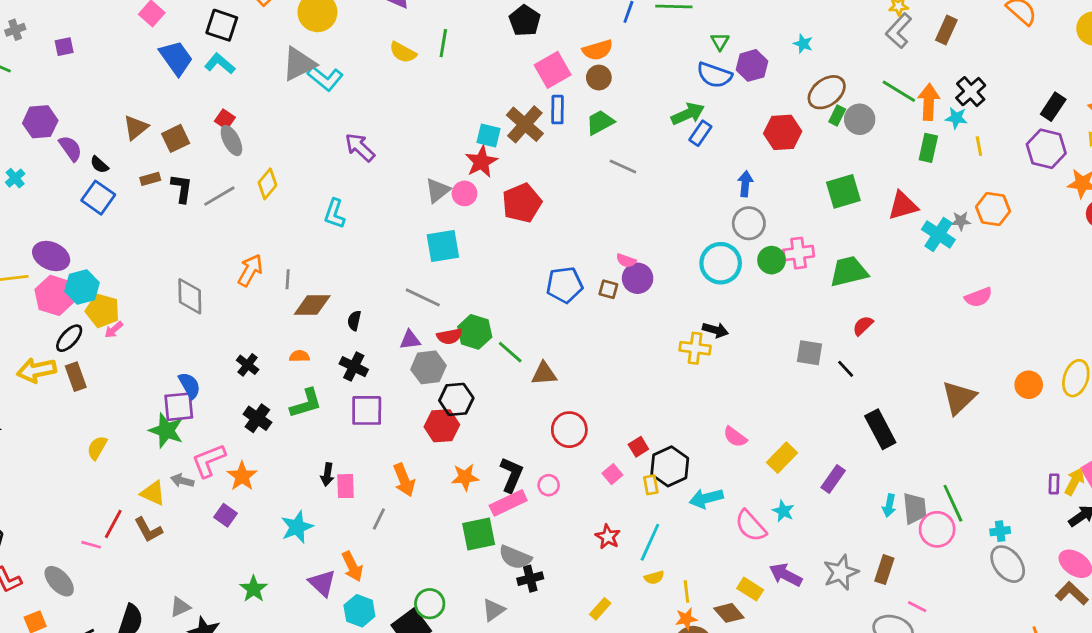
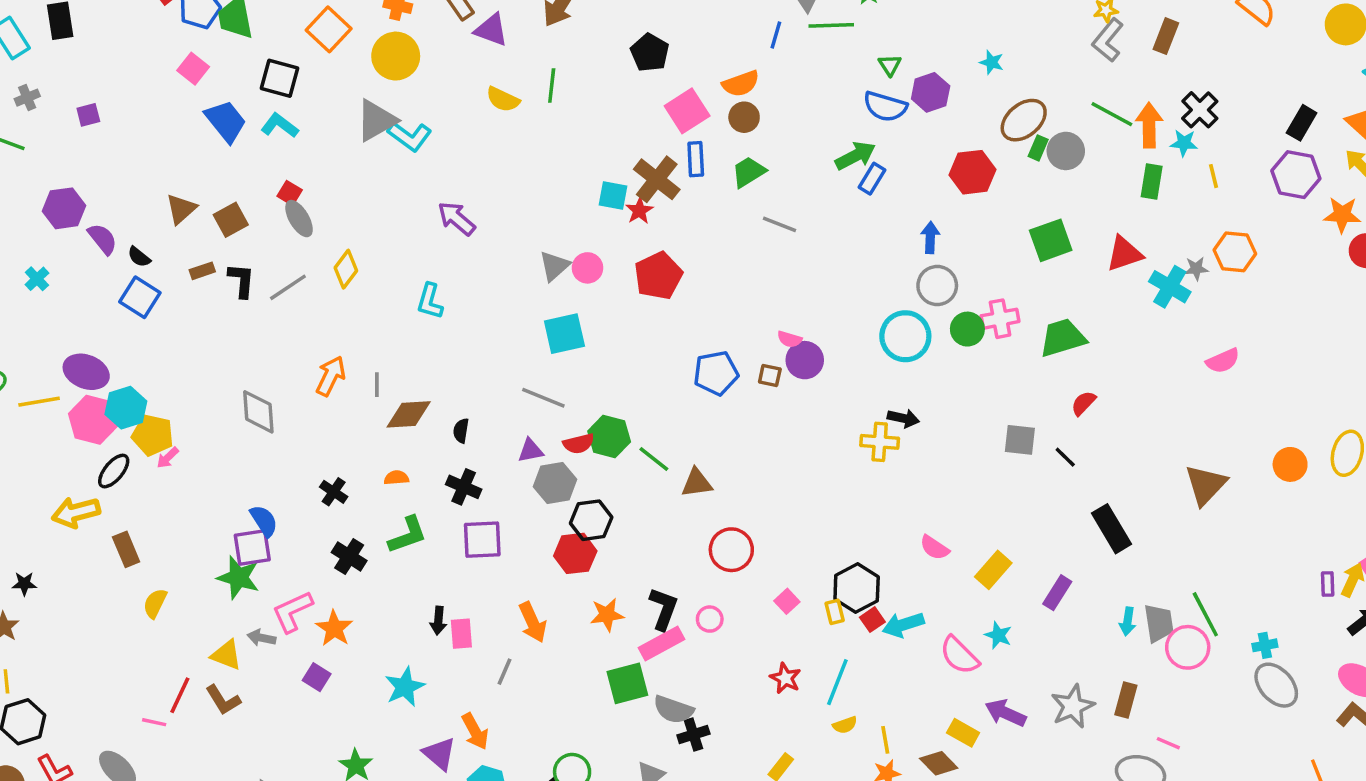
red star: (481, 162) -> (639, 211), moved, size x0.7
brown rectangle: (76, 377) -> (126, 549), moved
red square: (638, 447) -> (872, 620), moved

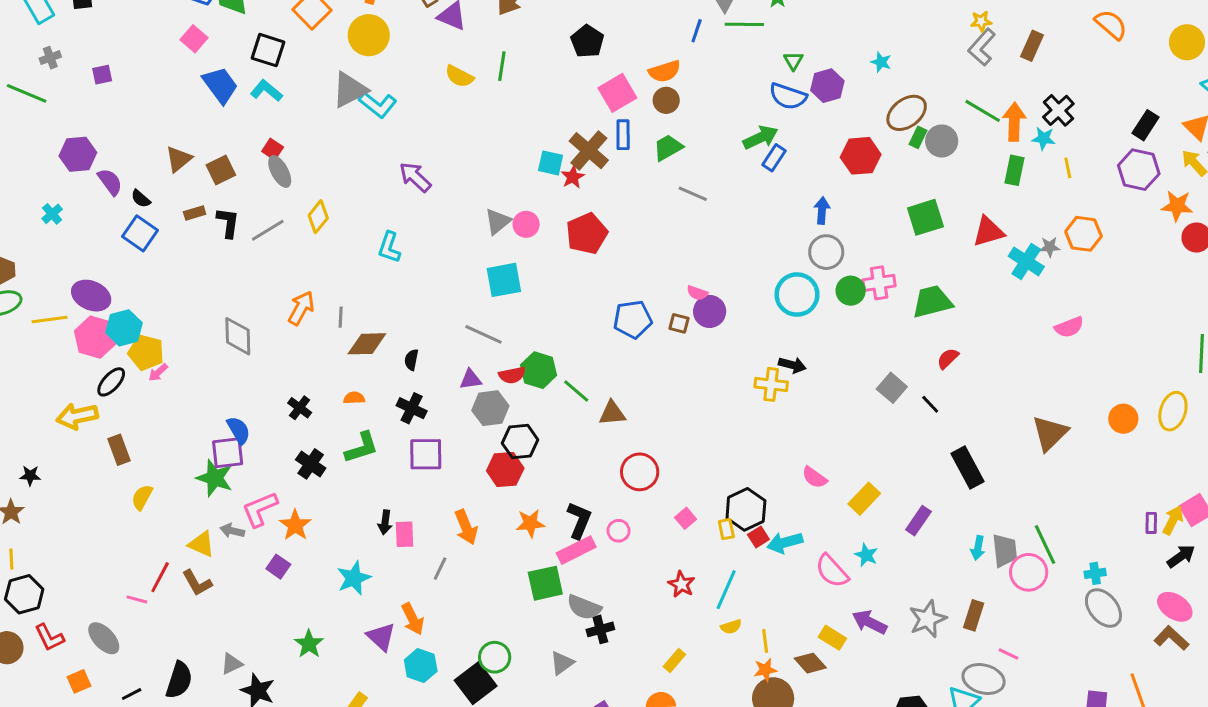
gray square: (1020, 440) -> (892, 388), turned 32

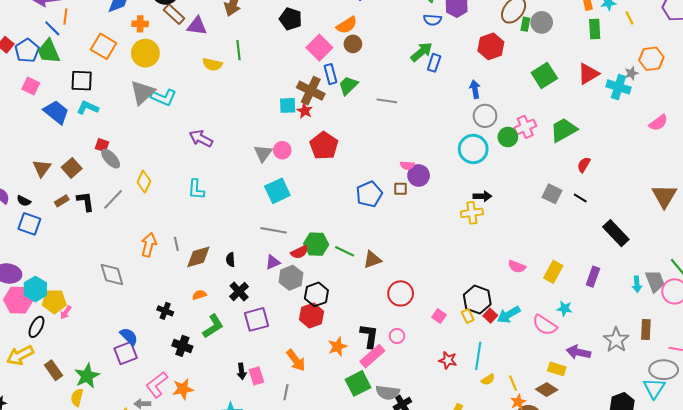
blue semicircle: (788, 96) -> (432, 20), size x0.7
green trapezoid: (668, 148) -> (348, 86), moved
black cross: (412, 408) -> (239, 292), turned 36
green star: (215, 478) -> (87, 376), moved, turned -30
orange star: (295, 525) -> (183, 389), turned -30

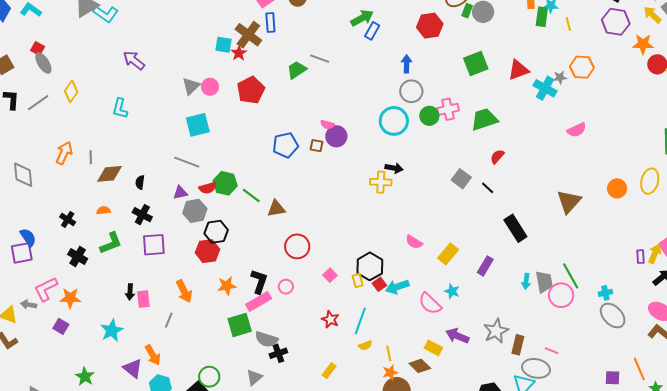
green rectangle: (595, 29) -> (542, 17), moved
green trapezoid: (348, 86) -> (297, 70), moved
black cross: (239, 292) -> (142, 215), turned -30
brown rectangle: (646, 330) -> (518, 345), moved

